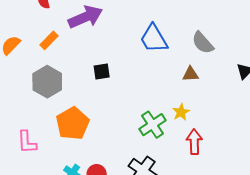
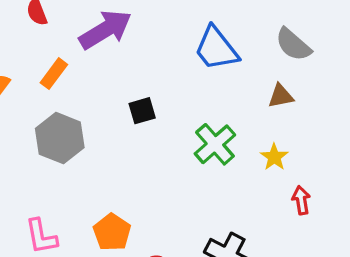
orange pentagon: (73, 123) -> (112, 232), moved, size x0.7
green cross: (153, 125) -> (215, 144), moved
red arrow: (194, 142) -> (301, 200), size x0.7

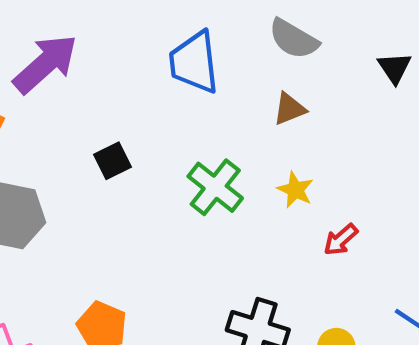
blue trapezoid: (216, 49) -> (194, 62), turned 42
red arrow: (301, 200) -> (341, 240), turned -112

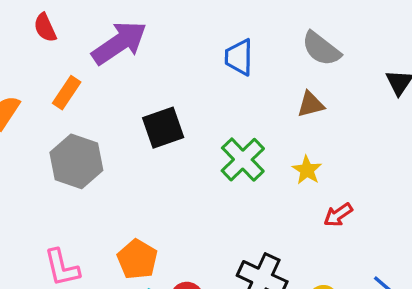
blue trapezoid: (194, 62) -> (239, 57), size x0.7
black square: (113, 161) -> (163, 128), size x1.4

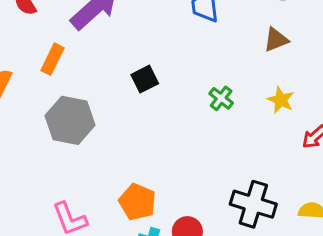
black square: (163, 128) -> (145, 79), size x0.7
green cross: (243, 160) -> (221, 98), size x0.6

